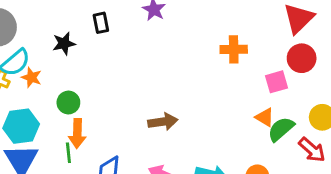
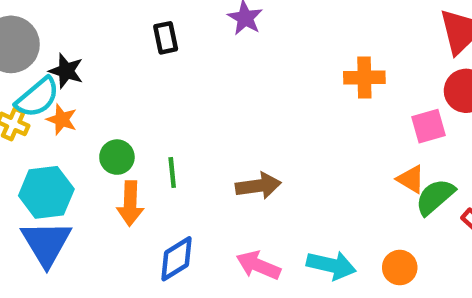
black star: (64, 43) -> (66, 71), moved, turned 30
green line: (68, 153) -> (172, 173), moved

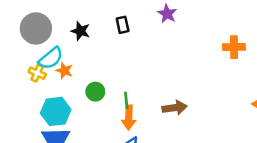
black star: (66, 71) -> (80, 31), moved
orange arrow: (130, 203) -> (129, 118), moved

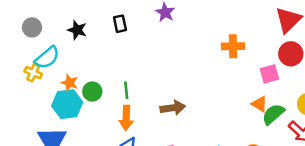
gray circle: (36, 28) -> (32, 27), size x0.6
orange star: (64, 71) -> (70, 83), moved
green line: (126, 100) -> (126, 90), moved
cyan hexagon: (56, 111) -> (67, 104), moved

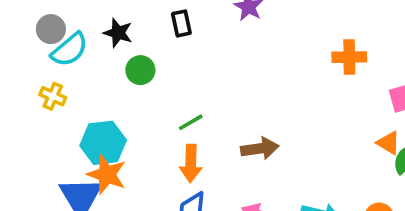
cyan semicircle: (47, 58) -> (70, 50), moved
orange star: (70, 83) -> (107, 175), moved, size x1.5
green line: (126, 90) -> (191, 122), turned 66
green circle: (92, 92) -> (140, 70), moved

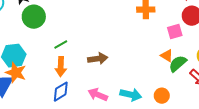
green circle: (140, 70) -> (34, 17), size x1.5

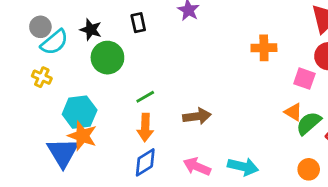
pink square: (175, 32) -> (304, 79), turned 35
orange circle: (162, 96) -> (309, 169), moved

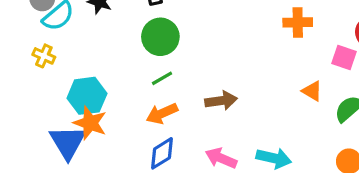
green circle: (107, 58) -> (160, 37), moved
orange triangle: (293, 112) -> (312, 91), moved
orange arrow: (145, 127) -> (162, 113), turned 64

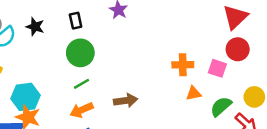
orange cross: (298, 22) -> (183, 65), moved
orange triangle: (312, 91) -> (194, 93), turned -42

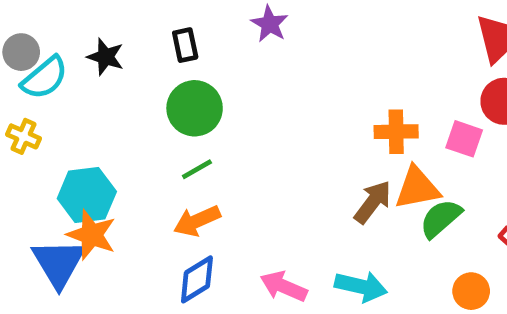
orange triangle: (194, 93) -> (417, 188), size x1.5
brown arrow: (126, 101) -> (373, 202), moved, turned -45
green semicircle: (221, 106) -> (441, 218), moved

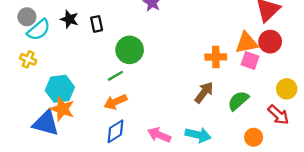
black rectangle: (185, 45) -> (97, 24), moved
green circle: (195, 108) -> (130, 50), moved
orange triangle: (417, 188) -> (247, 43), moved
blue triangle: (59, 263) -> (46, 123), turned -44

